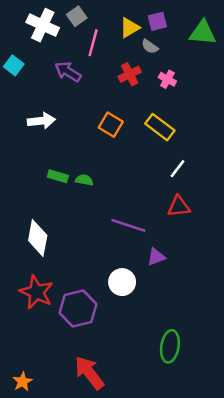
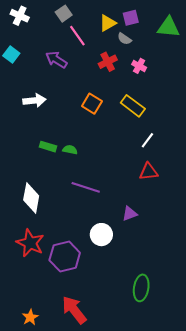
white cross: (43, 25) -> (20, 16), moved, size x0.7
pink line: (93, 43) -> (77, 36), turned -50
purple line: (128, 225) -> (86, 187), moved
orange star: (23, 382) -> (30, 317), moved

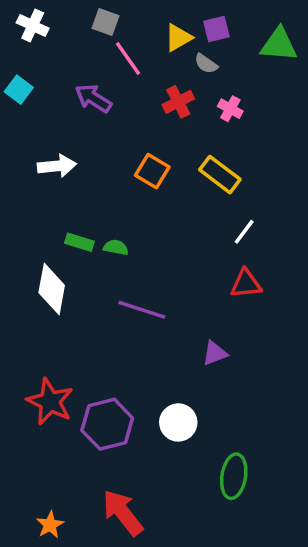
gray square: (64, 14) -> (105, 22), turned -35
white diamond: (31, 198) -> (52, 289), moved
white circle: (101, 235) -> (178, 422), moved

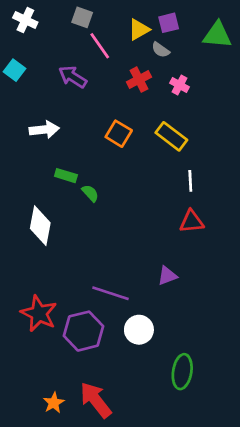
white line: (244, 232) -> (190, 181), turned -40
green rectangle: (79, 242) -> (66, 176), moved
green semicircle: (116, 247) -> (90, 193), turned 36
purple line: (142, 310) -> (111, 293), moved
orange star: (50, 525) -> (54, 403), moved

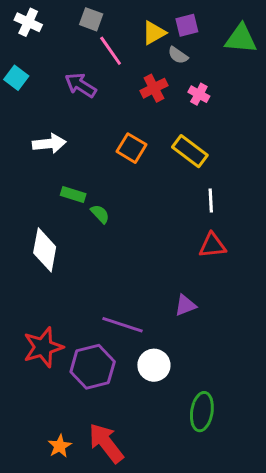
red star: (39, 313) -> (43, 347), turned 30

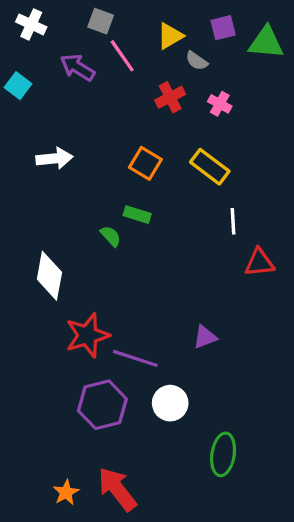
purple square: (187, 25) -> (223, 28), moved
purple arrow: (81, 85) -> (78, 67), moved
green rectangle: (73, 194) -> (137, 215), moved
red triangle: (212, 245) -> (259, 263), moved
red star: (43, 347) -> (87, 335), moved

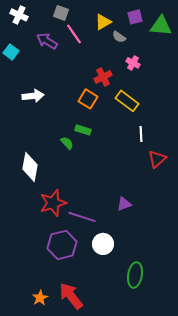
red cross: (170, 97) -> (103, 77), moved
red triangle: (259, 263) -> (157, 159), turned -36

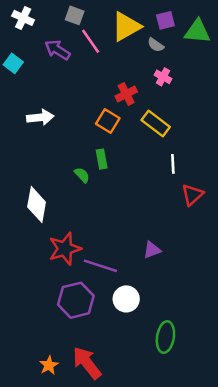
yellow triangle: (103, 22) -> (126, 27), size x1.5
gray semicircle: (119, 37) -> (156, 45), moved
green rectangle: (83, 130) -> (102, 159), turned 63

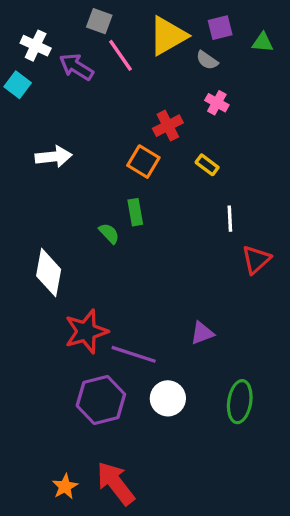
white cross: (23, 18) -> (36, 46), moved
green triangle: (197, 31) -> (263, 42), size x0.6
yellow rectangle: (156, 123) -> (207, 165), size x0.6
green ellipse: (165, 337) -> (240, 402), moved

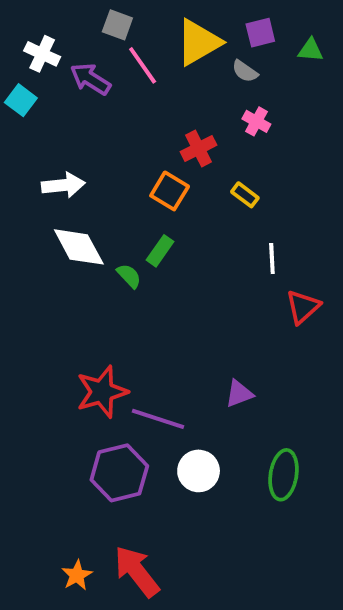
green rectangle: (135, 212) -> (160, 251), turned 45
white diamond: (49, 273) -> (79, 247), moved, turned -39

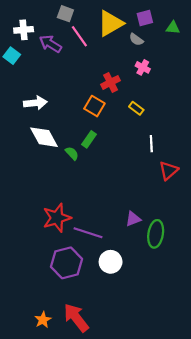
white cross: (42, 54) -> (24, 30), turned -30
green ellipse: (283, 475) -> (156, 234), moved

